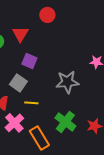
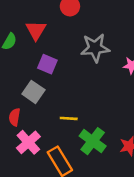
gray star: (67, 82) -> (95, 48), moved
yellow line: (31, 103) -> (69, 118), moved

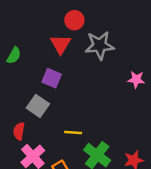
red triangle: (36, 30) -> (61, 44), moved
gray star: (95, 48) -> (100, 45), moved

